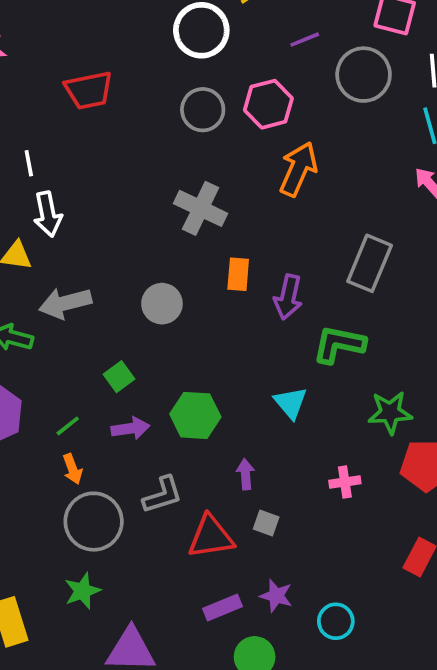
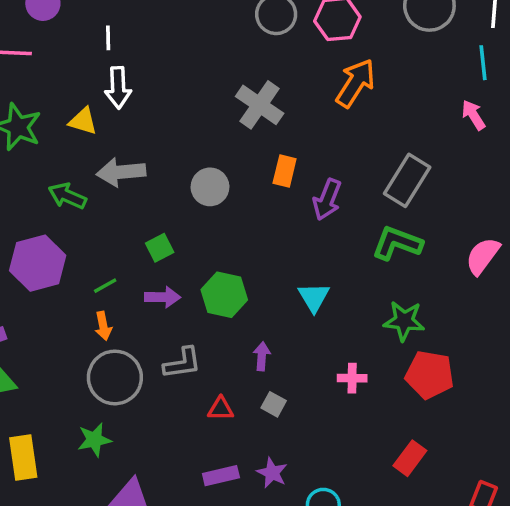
green L-shape: (339, 344) -> (397, 243), moved
red triangle: (211, 537) -> (221, 409), size x0.6

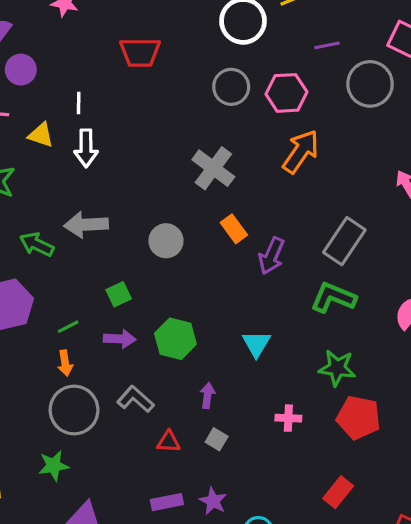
yellow triangle: (83, 121) -> (41, 135), moved
orange rectangle: (285, 171) -> (234, 229), turned -52
gray L-shape: (182, 363) -> (135, 399), turned -132

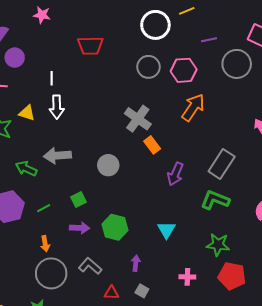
yellow triangle: (41, 135) -> (27, 113), moved
orange rectangle: (234, 229) -> (152, 145), moved
green line: (68, 327) -> (44, 208), moved

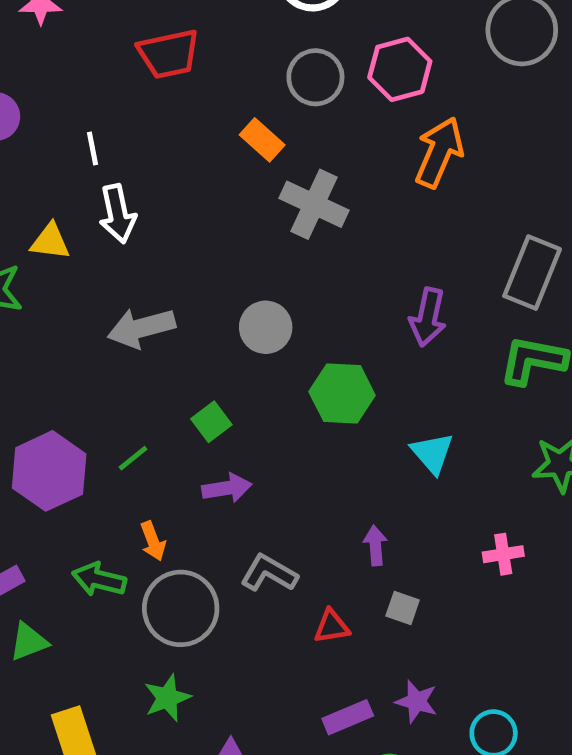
orange rectangle: (152, 145) -> (262, 140), moved
green arrow: (26, 169) -> (99, 579), moved
green hexagon: (115, 227) -> (342, 393), moved

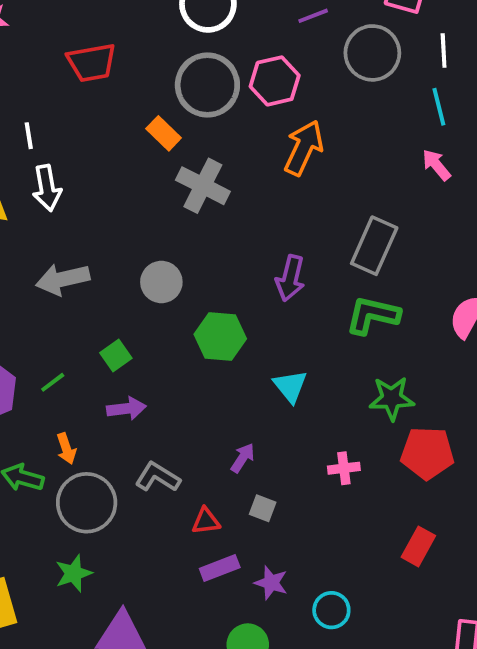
gray circle: (315, 77) -> (207, 85), size x1.4
purple arrow: (375, 545) -> (243, 458), turned 36
purple rectangle: (348, 717) -> (220, 568), moved

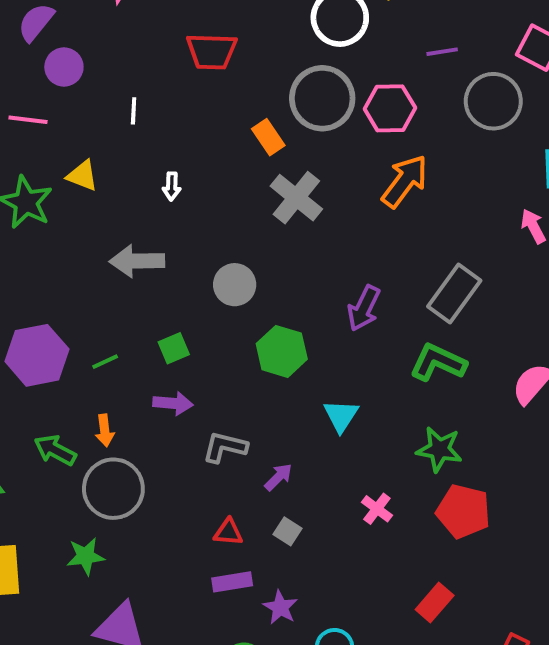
white arrow: (47, 188) -> (172, 186), moved, size x0.6
pink cross: (344, 468) -> (377, 509), turned 32
gray L-shape: (158, 477) -> (225, 447), moved, turned -30

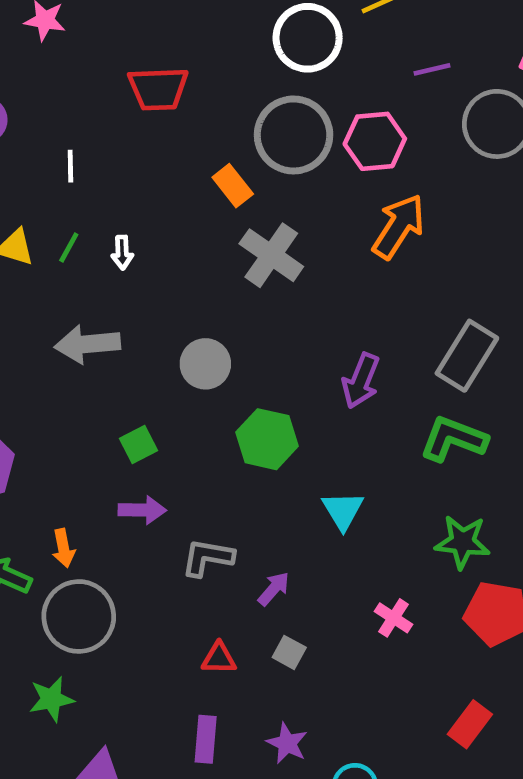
green line: (105, 362) -> (69, 248), moved, turned -32
purple rectangle: (232, 582) -> (206, 739), moved, turned -72

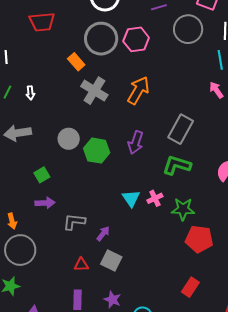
orange arrow: (399, 226) -> (138, 90), moved
green hexagon: (267, 439) -> (97, 151), moved
pink cross: (393, 618) -> (155, 198), moved, turned 35
gray square: (289, 652) -> (111, 261), size x1.5

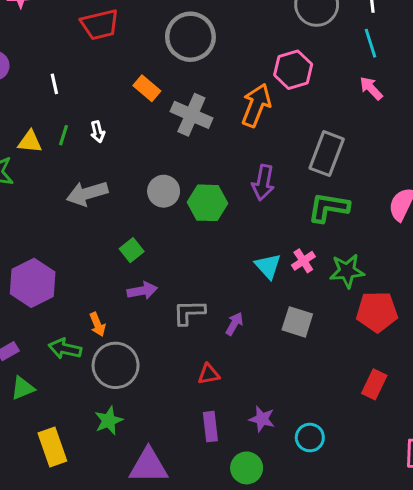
pink hexagon: (136, 39) -> (293, 70), moved
orange rectangle: (76, 62) -> (147, 88), moved
gray square: (111, 261) -> (297, 322), moved

